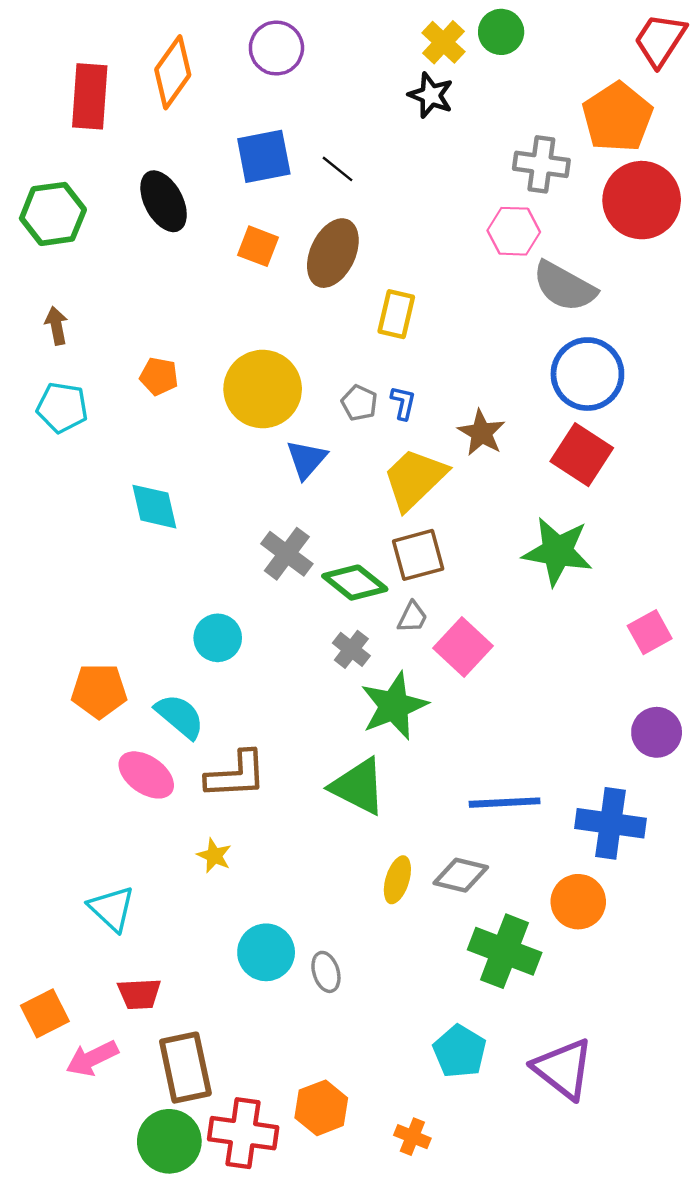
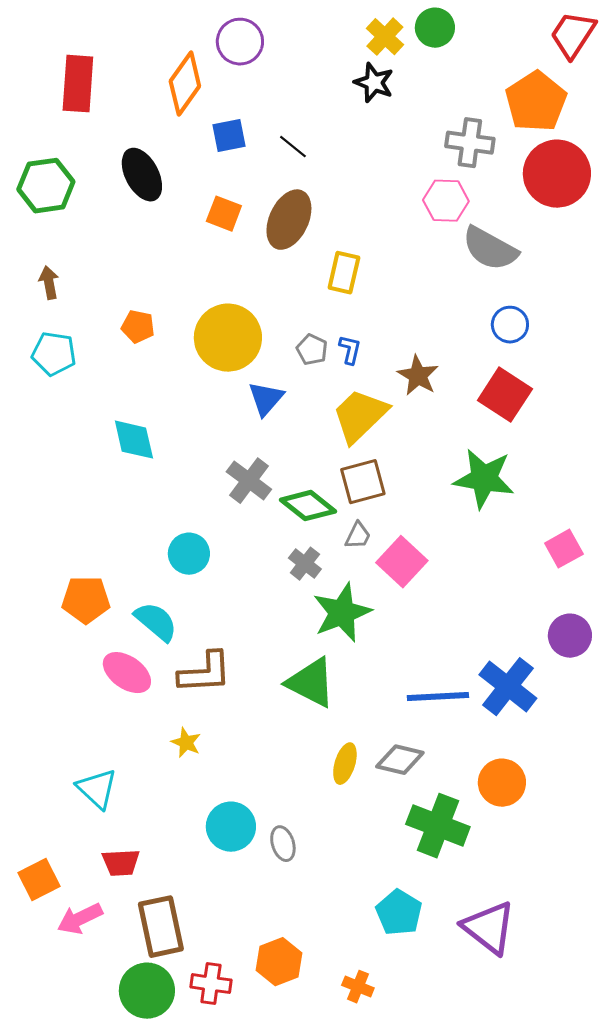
orange diamond: (173, 72) -> (185, 84), moved
blue square: (264, 156) -> (229, 136), size x0.7
blue circle: (587, 374) -> (510, 325), size x0.6
blue cross: (611, 823) -> (508, 687), moved, turned 30
red cross: (243, 1133) -> (211, 984), size x0.7

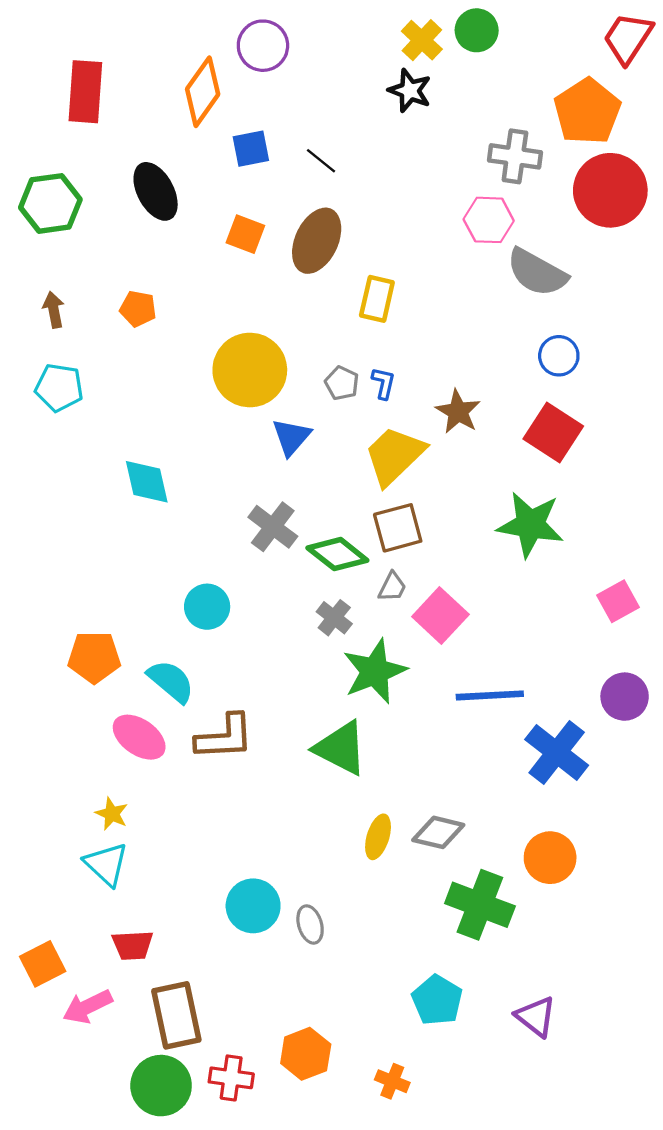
orange pentagon: (138, 327) -> (138, 309), moved
blue line: (438, 697) -> (490, 695), moved
yellow star: (186, 743) -> (112, 814), moved
purple triangle: (489, 928) -> (536, 1017), size x0.7

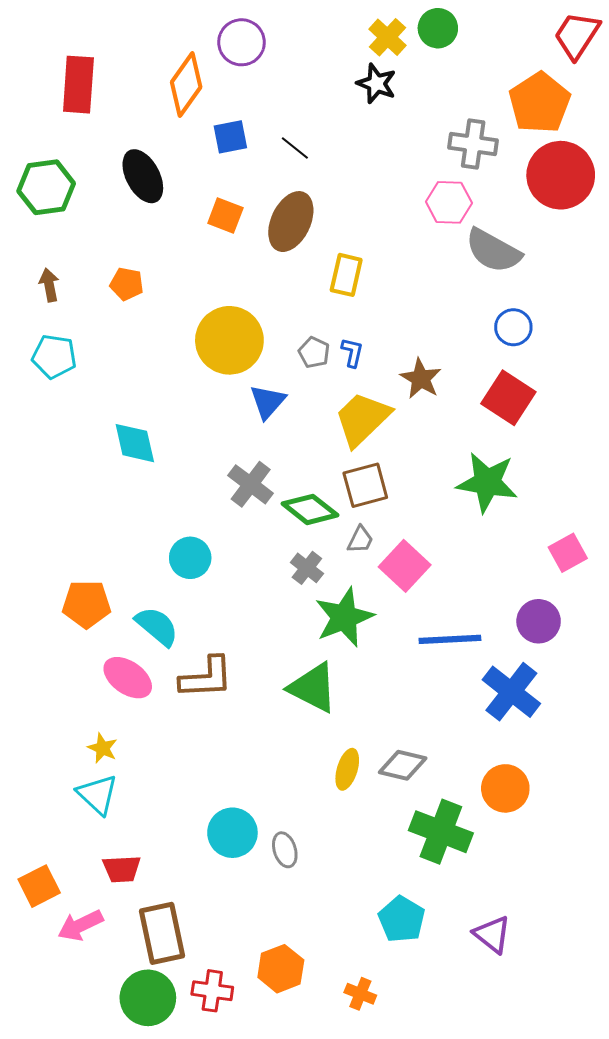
purple circle: (625, 697) -> (539, 621), moved

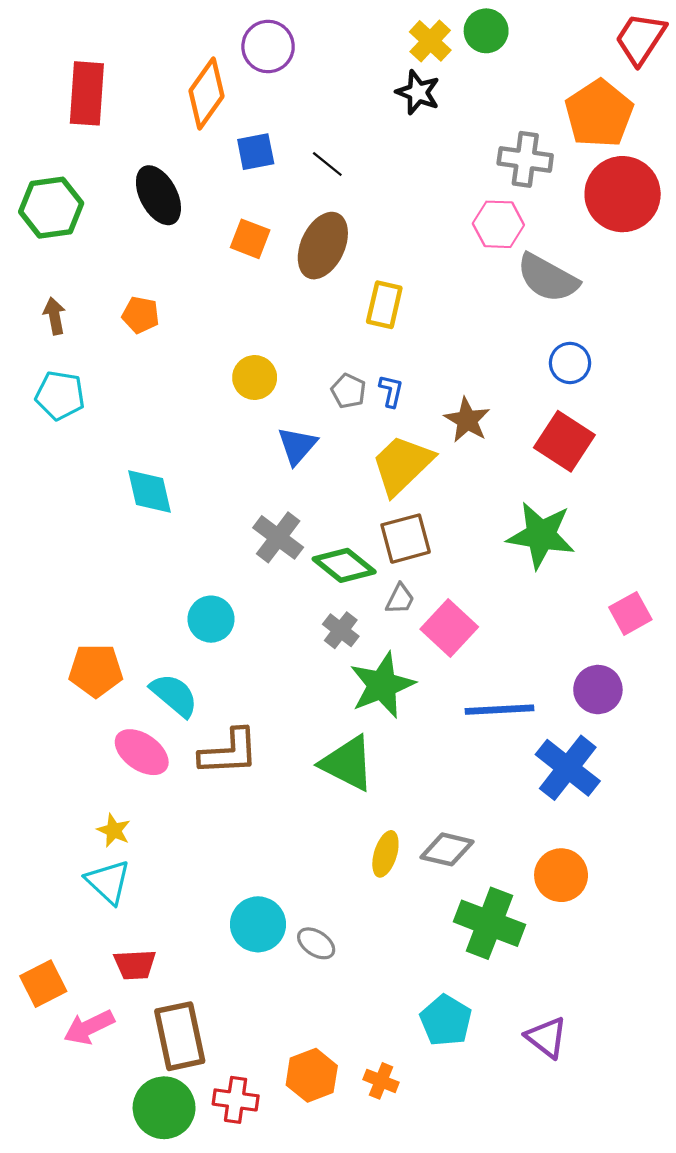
yellow circle: (229, 340) -> (255, 378), size x0.6
gray ellipse: (285, 850) -> (316, 943), turned -40
orange cross: (360, 994) -> (381, 1081), moved

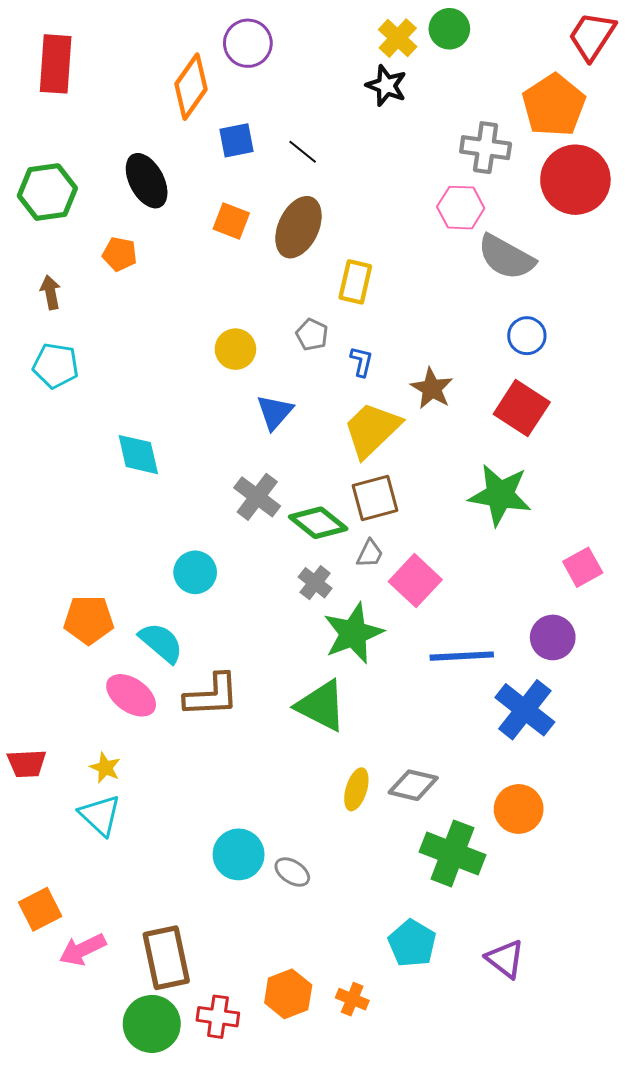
red rectangle: (87, 93) -> (56, 64), moved
orange pentagon: (141, 315) -> (120, 254), moved
gray pentagon: (349, 391) -> (312, 335), moved
red trapezoid: (135, 965) -> (27, 764), moved

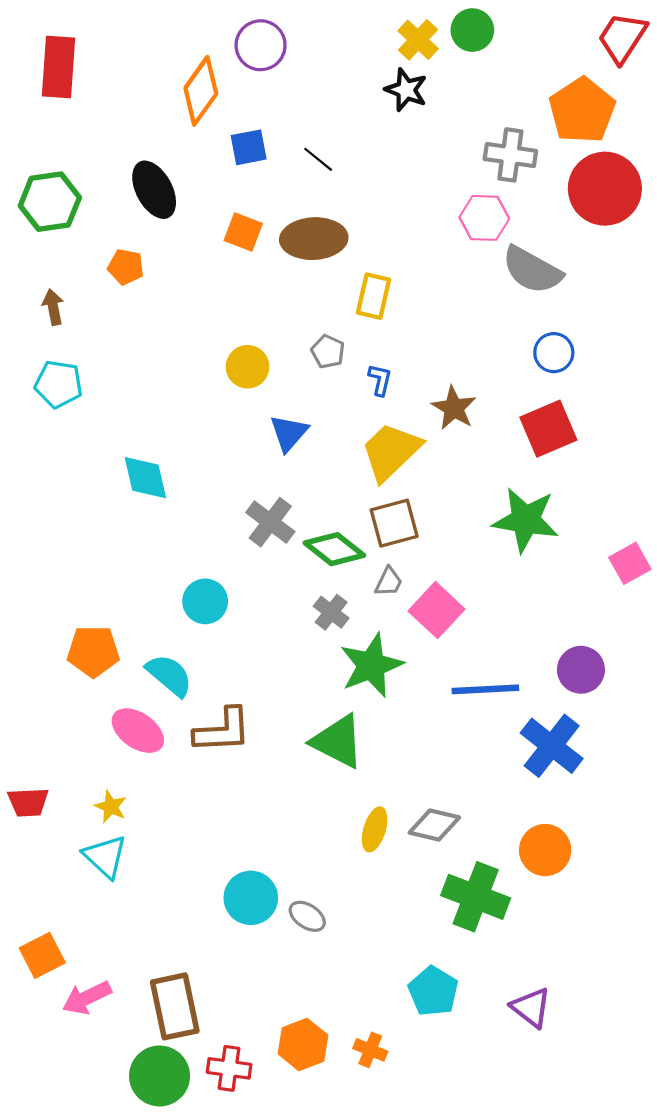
brown ellipse: (298, 227) -> (314, 239), turned 62
red square: (522, 408) -> (548, 429), turned 34
pink square: (583, 567) -> (630, 563), moved

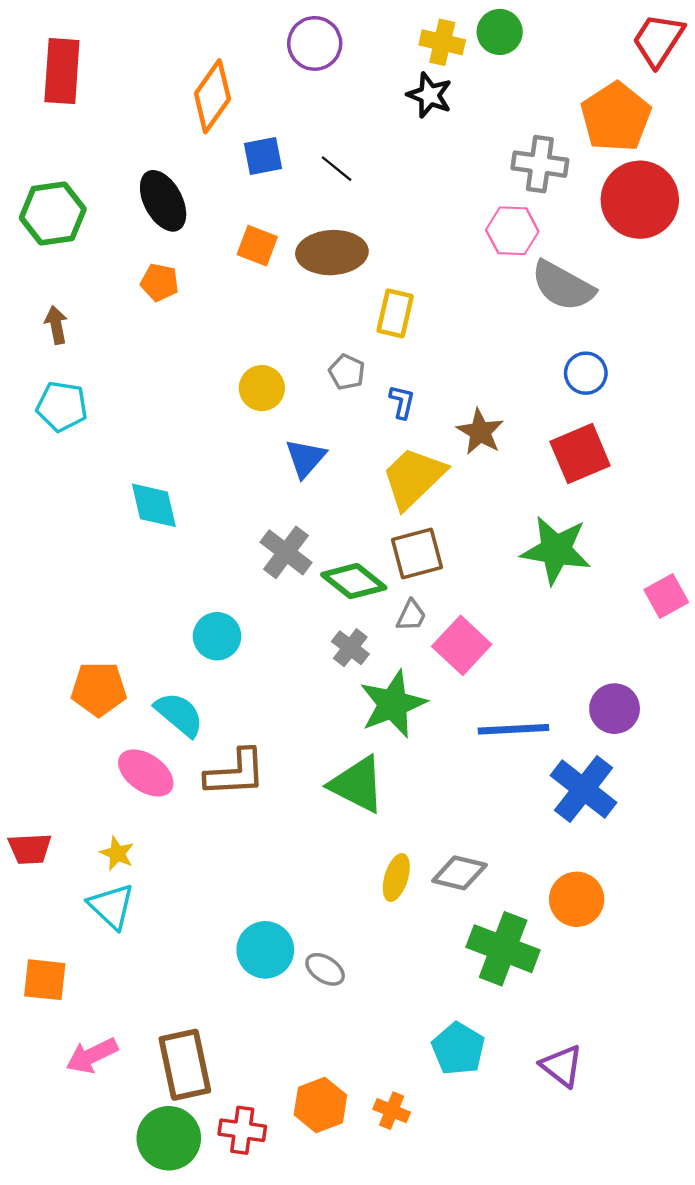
yellow cross: (418, 40) -> (442, 42), turned -30
purple circle: (261, 45) -> (315, 43), moved
orange pentagon: (126, 267) -> (160, 282), moved
orange square: (42, 955) -> (45, 980), moved, turned 33

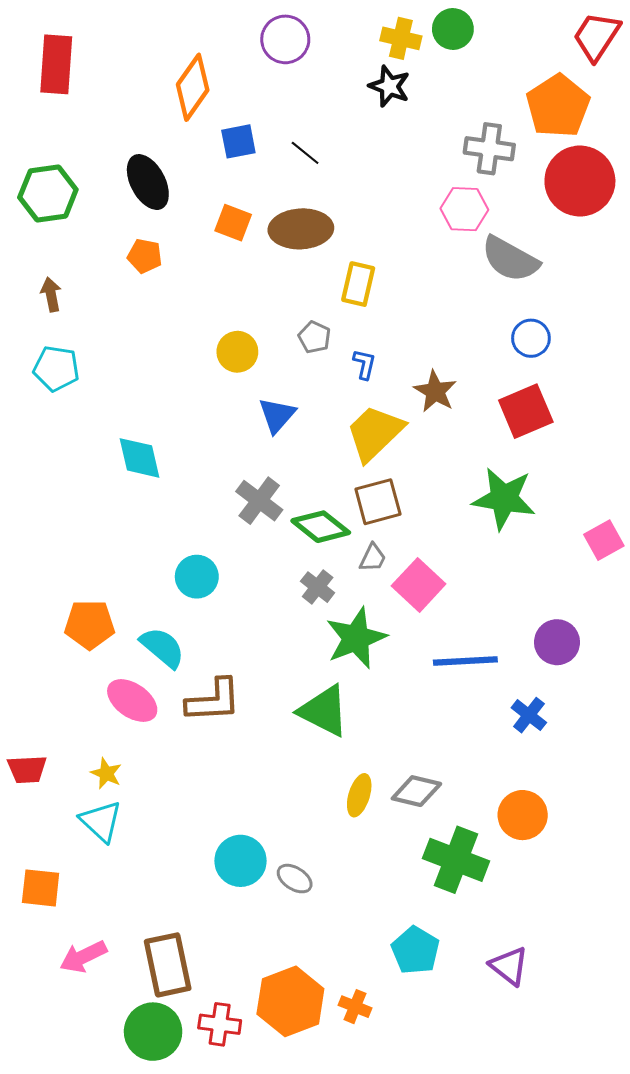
blue cross: (584, 789) -> (529, 715), size x0.6
orange hexagon: (320, 1105) -> (290, 1001), size x1.4

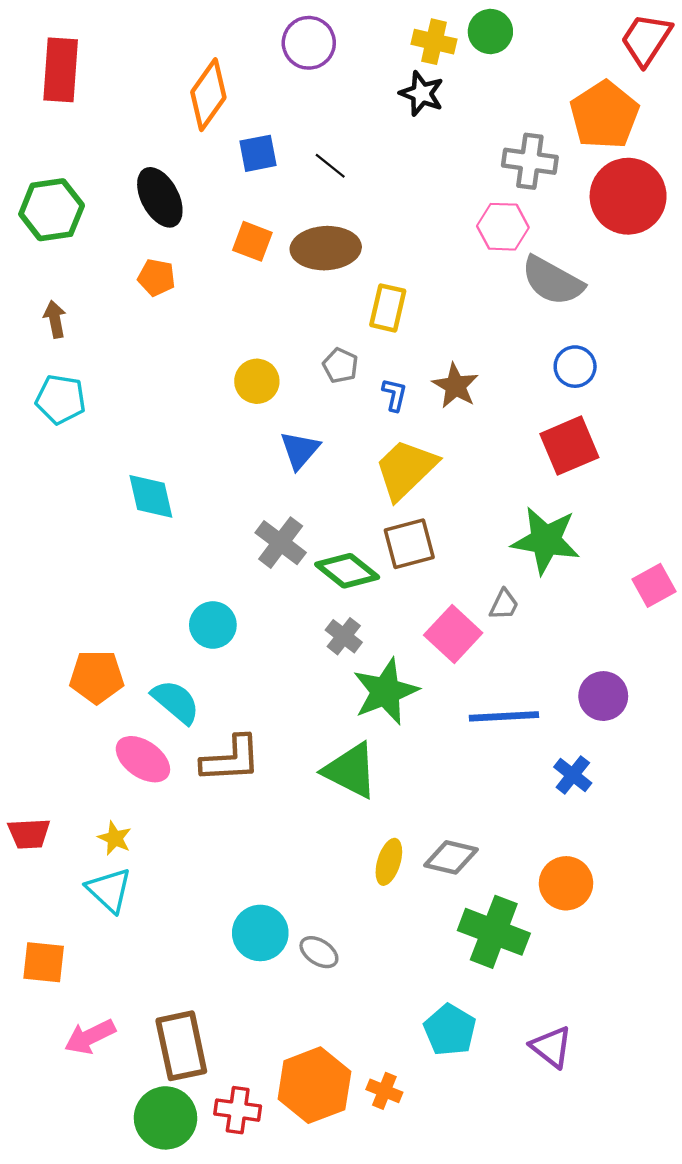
brown star: (435, 391) -> (455, 386), moved
gray trapezoid: (373, 558) -> (504, 605), moved

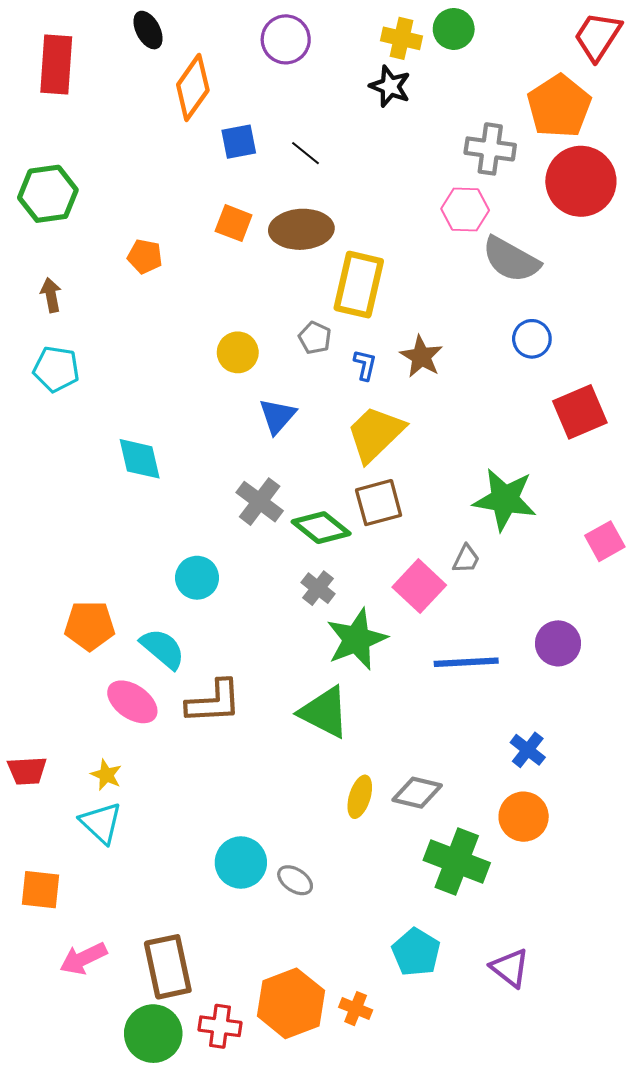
black ellipse: (160, 197) -> (148, 30), moved, size x0.7
yellow rectangle: (388, 308) -> (359, 285), size x1.5
red square: (569, 446) -> (580, 412), moved
blue cross: (573, 775) -> (528, 750), moved

